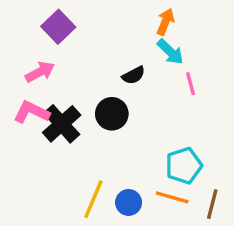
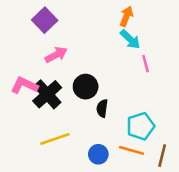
pink arrow: (40, 72) -> (56, 55), moved
black semicircle: (134, 75) -> (102, 108), moved, turned 126
yellow line: (93, 199) -> (55, 139), moved, turned 48

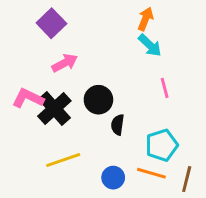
pink line: (146, 64) -> (165, 88), moved

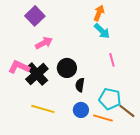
cyan pentagon: (162, 145) -> (110, 99), turned 30
yellow line: (63, 160) -> (43, 109), turned 35
blue circle: (113, 178) -> (81, 110), moved
brown line: (187, 179) -> (127, 111), moved, turned -66

